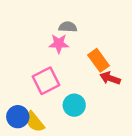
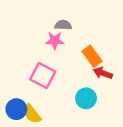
pink square: (46, 81) -> (43, 75), turned -35
cyan circle: (74, 105) -> (86, 98), moved

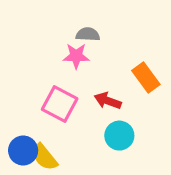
orange rectangle: (92, 56) -> (146, 77), moved
red arrow: (103, 73) -> (108, 101), moved

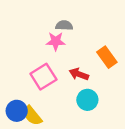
pink square: (60, 104) -> (43, 77), turned 30

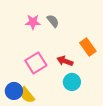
gray semicircle: (64, 25) -> (53, 21), turned 48
pink star: (56, 41) -> (33, 22), moved

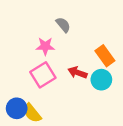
pink star: (33, 22) -> (45, 46), moved
cyan circle: (72, 82) -> (101, 80), moved

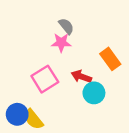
pink star: (45, 46) -> (61, 43), moved
cyan circle: (101, 80) -> (94, 93), moved

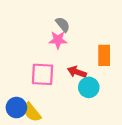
orange rectangle: (110, 59) -> (104, 55), turned 36
pink square: (45, 79) -> (42, 74), turned 35

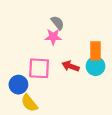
cyan circle: (89, 87) -> (96, 66), moved
blue circle: (16, 108) -> (18, 85), moved

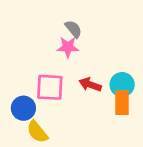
orange rectangle: (96, 51) -> (122, 103), moved

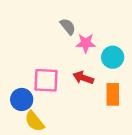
pink star: (68, 47) -> (86, 43), moved
cyan circle: (122, 85) -> (113, 57), moved

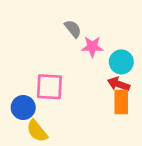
red arrow: (83, 78) -> (119, 84), moved

